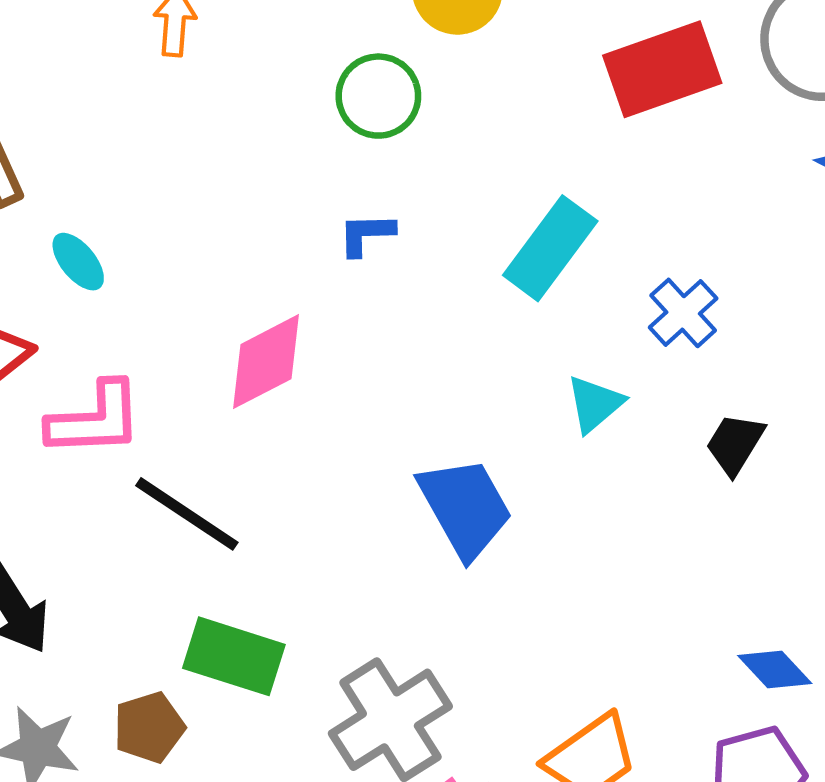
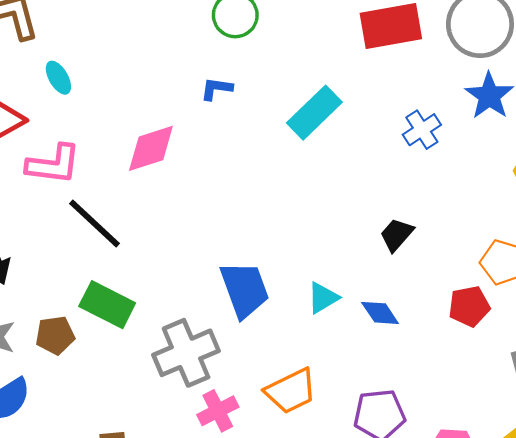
blue cross: (683, 313) -> (422, 130), moved
cyan triangle: (595, 404) -> (323, 298), moved
blue trapezoid: (465, 507) -> (245, 289), moved
blue diamond: (775, 670) -> (380, 313), moved

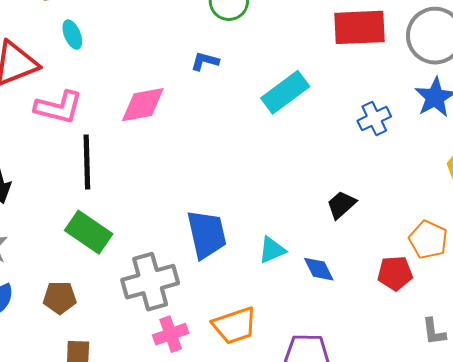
black line: (95, 224) -> (87, 162), turned 38
brown pentagon: (55, 335) -> (60, 298), moved

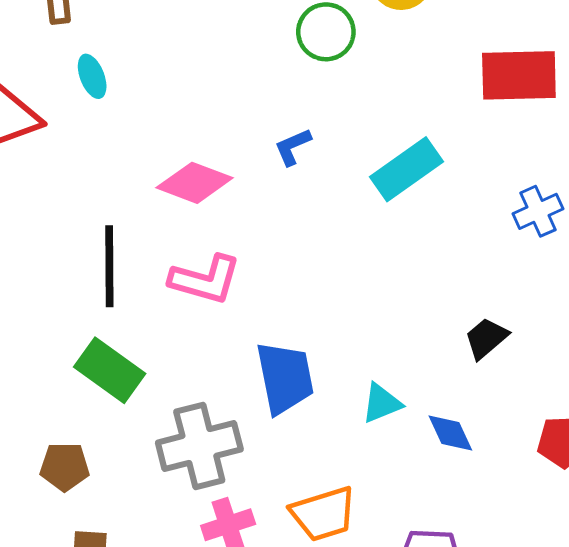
blue L-shape: (205, 61) -> (293, 147), moved, turned -40
pink diamond: (143, 105) -> (195, 183), turned 30
pink L-shape: (59, 107) -> (205, 280), moved

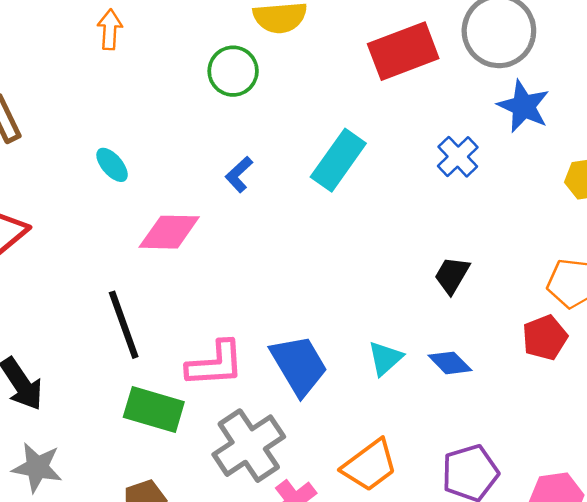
cyan ellipse: (92, 76) -> (112, 165), moved
pink L-shape: (205, 280) -> (215, 364), moved

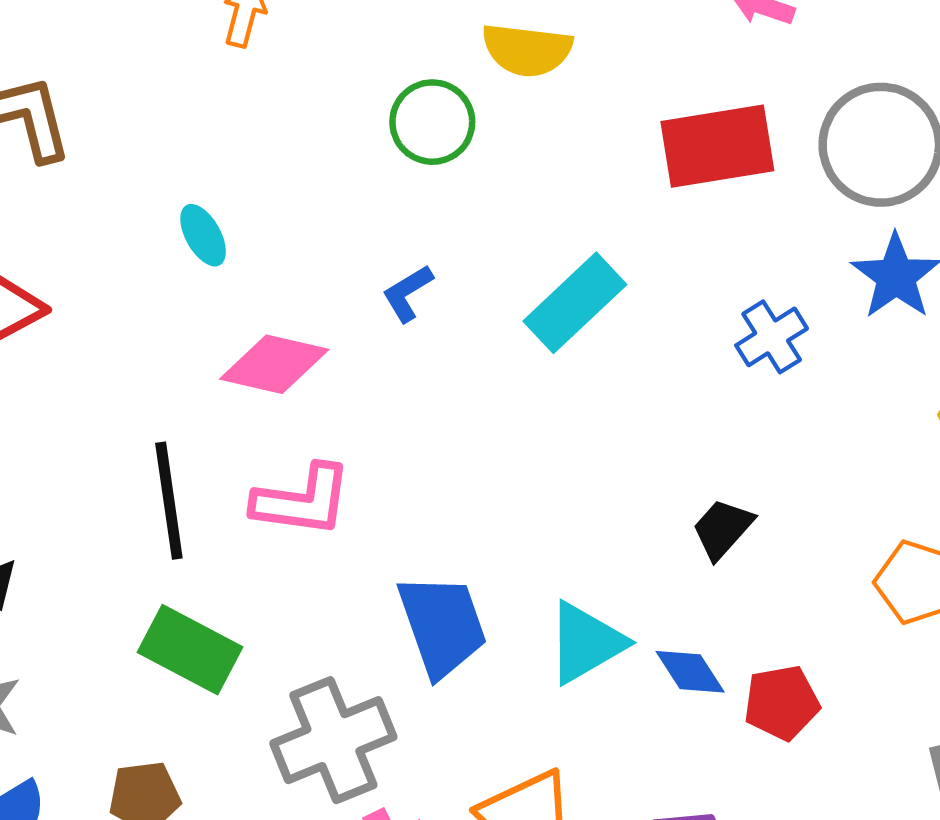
red pentagon: (545, 338) -> (782, 703), moved
cyan triangle: (385, 358) -> (586, 643), size x1.4
pink L-shape: (215, 364) -> (302, 501), moved

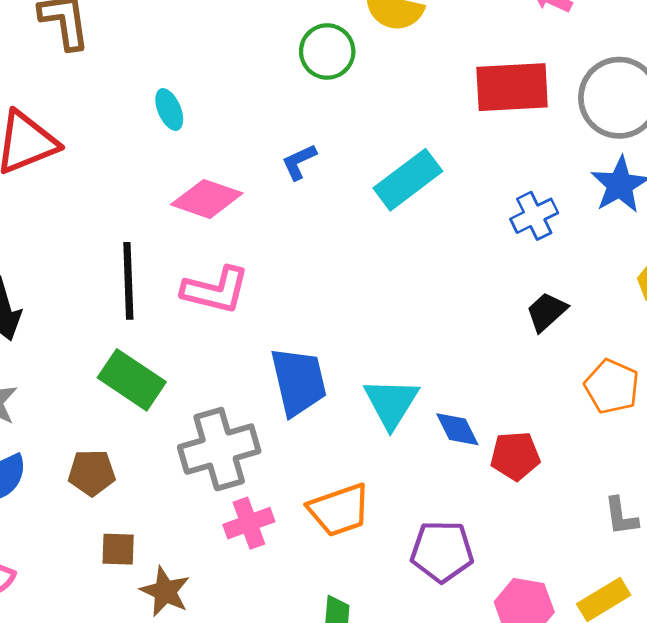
black trapezoid: (723, 529) -> (547, 312), moved
cyan triangle: (586, 643) -> (391, 403), turned -34

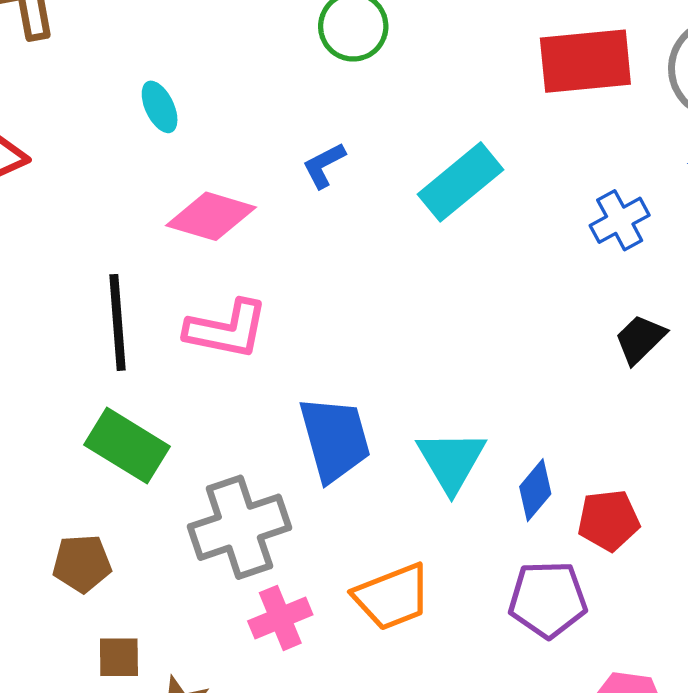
blue diamond: (457, 429) -> (535, 490), turned 69
purple pentagon: (442, 551) -> (548, 599), moved

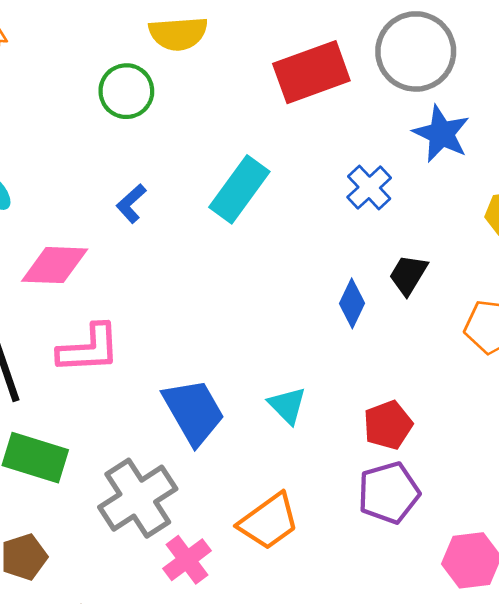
cyan triangle: (451, 461) -> (287, 405), size x0.7
blue diamond: (535, 490) -> (352, 303), moved
red pentagon: (608, 520) -> (388, 425), moved

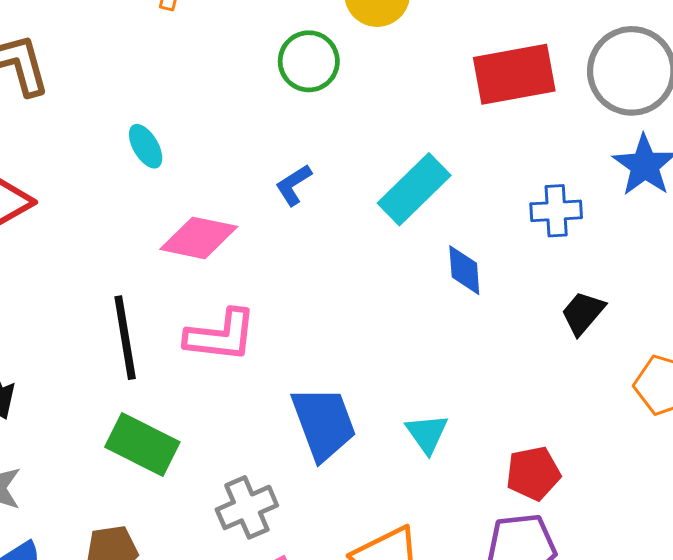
blue cross: (369, 187) -> (556, 211), turned 30
blue diamond: (352, 303) -> (464, 270), moved, turned -39
gray cross: (138, 498) -> (247, 507), size x0.7

